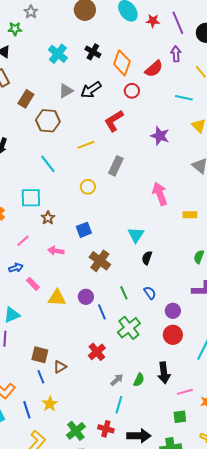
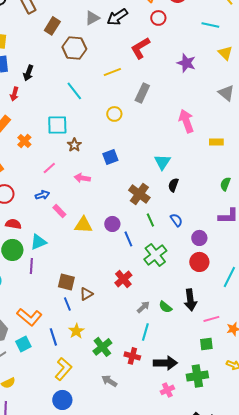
brown cross: (100, 261) -> (139, 194), moved
green semicircle: (139, 380) -> (165, 307), turned 104
green cross: (76, 431) -> (102, 347), moved

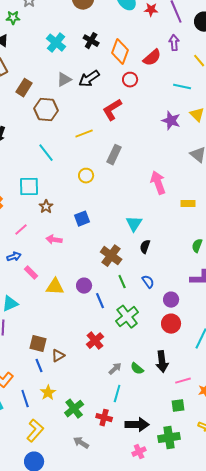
purple star: (186, 63) -> (171, 121), moved

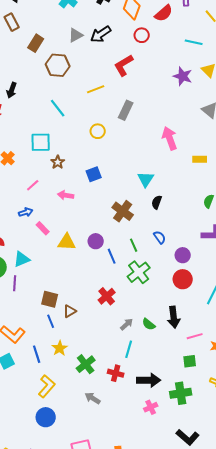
green line: (122, 282) -> (134, 245), moved

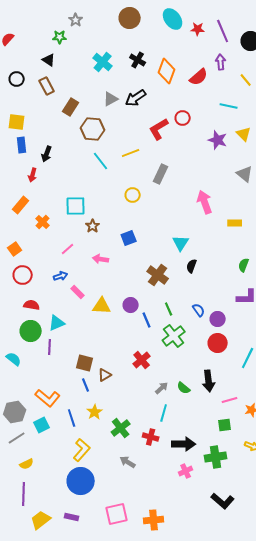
red circle: (142, 35) -> (183, 118), moved
cyan line: (58, 108) -> (101, 161), moved
blue semicircle: (160, 237) -> (199, 310), moved
blue circle: (46, 417) -> (81, 481), size x1.4

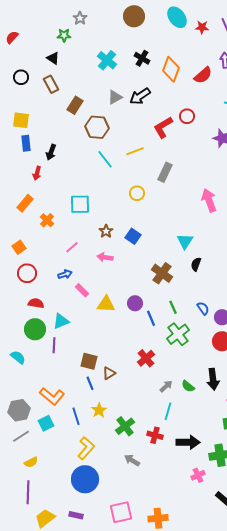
brown star: (93, 226) -> (106, 231), moved
blue square: (129, 238) -> (133, 236), turned -35
pink cross: (186, 471) -> (198, 475), moved

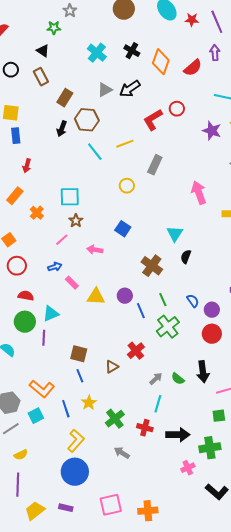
black arrow: (51, 152) -> (62, 129), moved
brown star: (106, 231) -> (76, 221), moved
brown triangle: (109, 373) -> (112, 367), moved

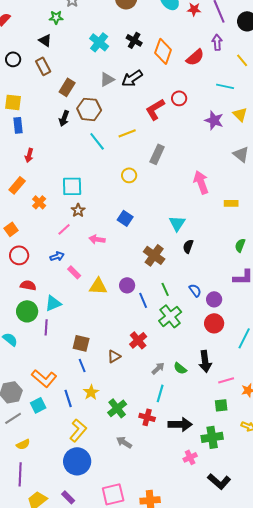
purple rectangle: (66, 508) -> (68, 497), turned 32

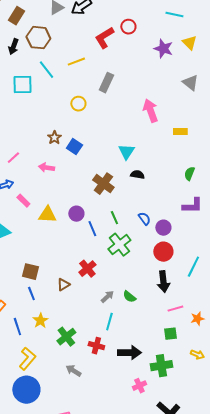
cyan square: (72, 186) -> (22, 85), moved
brown star: (78, 210) -> (54, 138), moved
black semicircle: (188, 246) -> (137, 175), turned 80
black arrow: (205, 361) -> (163, 282), moved

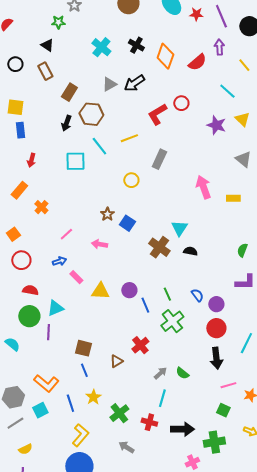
cyan line: (174, 15) -> (227, 91), turned 30
yellow rectangle: (180, 132) -> (233, 198), moved
brown cross: (103, 184) -> (159, 247), moved
green square: (170, 334) -> (223, 410), turned 32

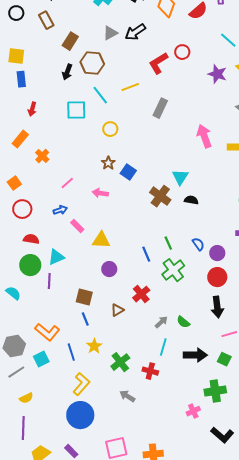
yellow circle: (131, 180) -> (110, 129), moved
purple circle: (129, 290) -> (109, 269), moved
black arrow: (182, 429) -> (195, 355), moved

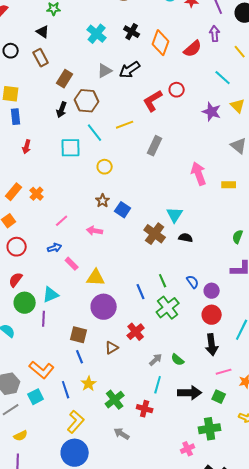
orange rectangle: (20, 139) -> (14, 192), moved
red semicircle: (31, 239) -> (16, 280), moved, turned -63
purple circle: (109, 269) -> (104, 307), size x1.6

